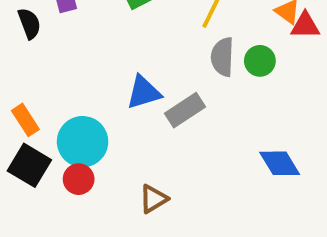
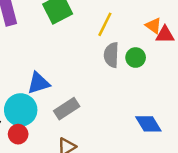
blue triangle: (144, 92) -> (39, 83), moved
gray rectangle: (185, 110) -> (67, 109), moved

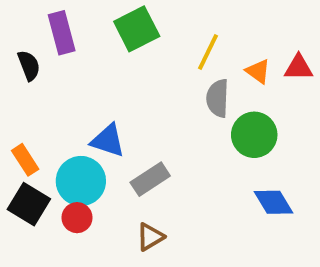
orange triangle: (153, 26) -> (258, 71), moved
green circle: (136, 58) -> (254, 135), moved, size x1.5
blue triangle: (39, 83) -> (108, 141), turned 35

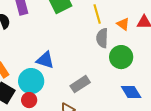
yellow line: (208, 52) -> (97, 14), turned -42
gray rectangle: (150, 179) -> (80, 84), moved

